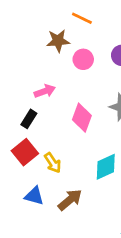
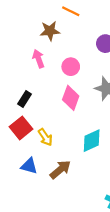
pink circle: (83, 59) -> (71, 67), moved
pink arrow: (45, 91) -> (38, 59), moved, turned -90

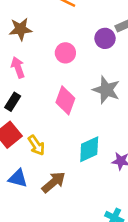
brown star: (50, 31) -> (21, 29), moved
pink arrow: (38, 59) -> (18, 67), moved
pink circle: (71, 67) -> (65, 53), moved

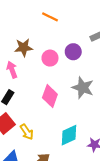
brown star: (21, 29) -> (24, 48), moved
purple circle: (105, 38) -> (73, 52), moved

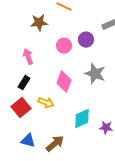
brown star: (24, 48) -> (39, 23), moved
yellow arrow: (27, 132) -> (46, 103), moved, turned -35

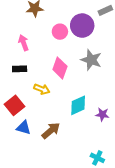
purple circle: (86, 40) -> (82, 26), size x1.5
black rectangle: (24, 83) -> (20, 69), turned 56
red square: (21, 108) -> (14, 105), moved

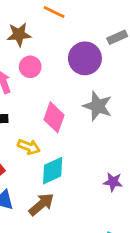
pink circle: (60, 32) -> (30, 67), moved
cyan diamond: (78, 105) -> (53, 171), moved

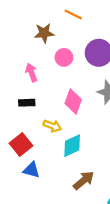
pink circle: (30, 67) -> (64, 57), moved
brown arrow: (41, 204) -> (84, 180), moved

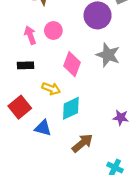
pink circle: (64, 57) -> (53, 30), moved
blue triangle: (31, 170) -> (43, 128), moved

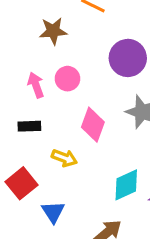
cyan diamond: (71, 108) -> (126, 185), moved
blue triangle: (43, 128) -> (53, 212), turned 42

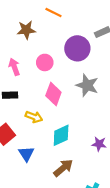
pink circle: (67, 79) -> (45, 62), moved
cyan diamond: (126, 185) -> (61, 135), moved

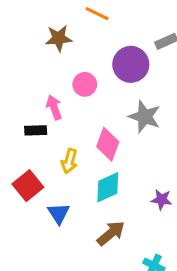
pink arrow: (14, 67) -> (54, 107), moved
pink diamond: (53, 94) -> (108, 144), moved
yellow arrow: (34, 117) -> (69, 161), turned 84

